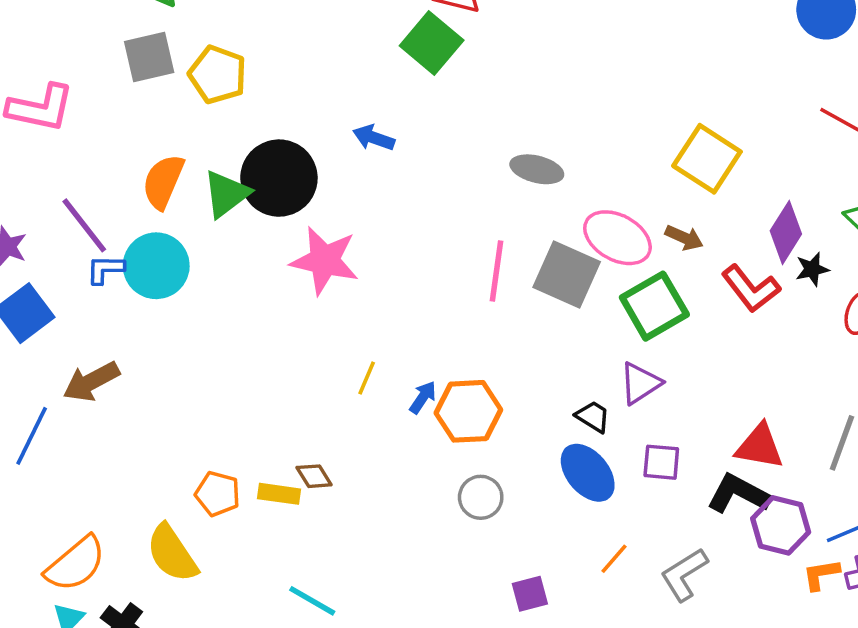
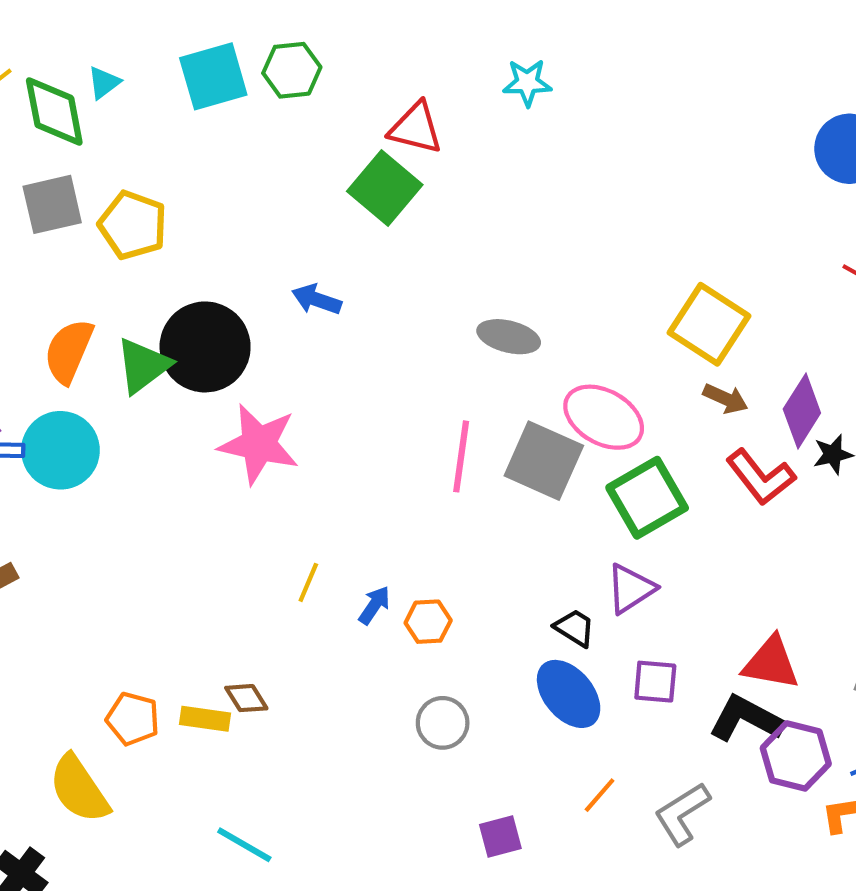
brown arrow: (684, 238) -> (726, 399), moved
orange hexagon: (468, 411) -> (428, 622), size x0.6

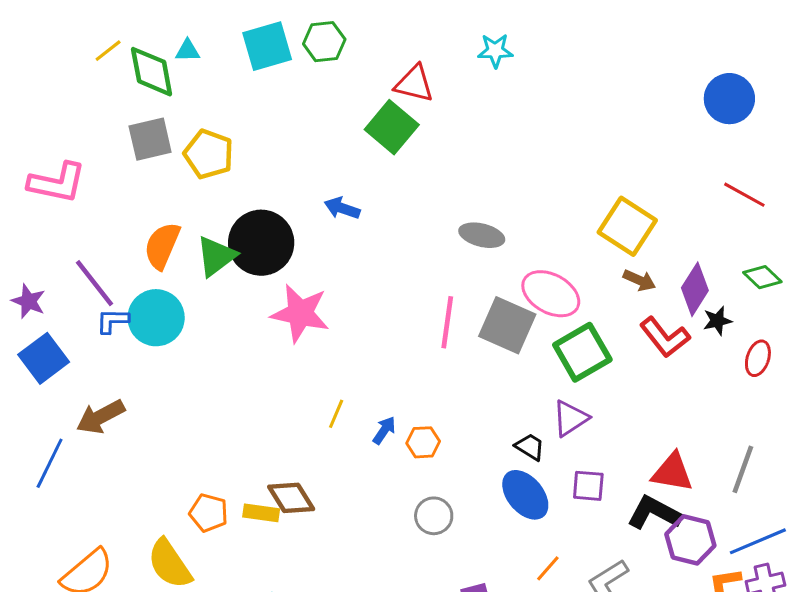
cyan triangle: (104, 83) -> (188, 51), turned 36
brown diamond: (246, 698) -> (291, 498), size x1.5

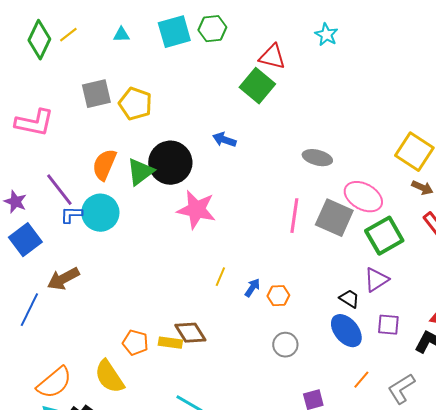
cyan star: (495, 51) -> (326, 35), turned 30
green diamond: (152, 72) -> (39, 40), moved, turned 36

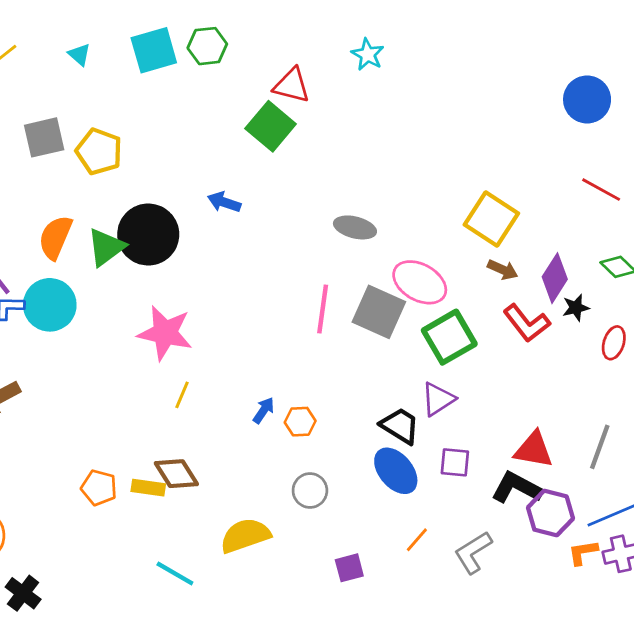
cyan triangle: (121, 35) -> (79, 54), turned 42
pink star: (196, 210) -> (165, 333), moved
yellow line: (220, 277) -> (182, 395), moved
black trapezoid: (349, 299) -> (400, 426), size x1.4
yellow semicircle: (109, 377) -> (245, 536), moved, turned 105

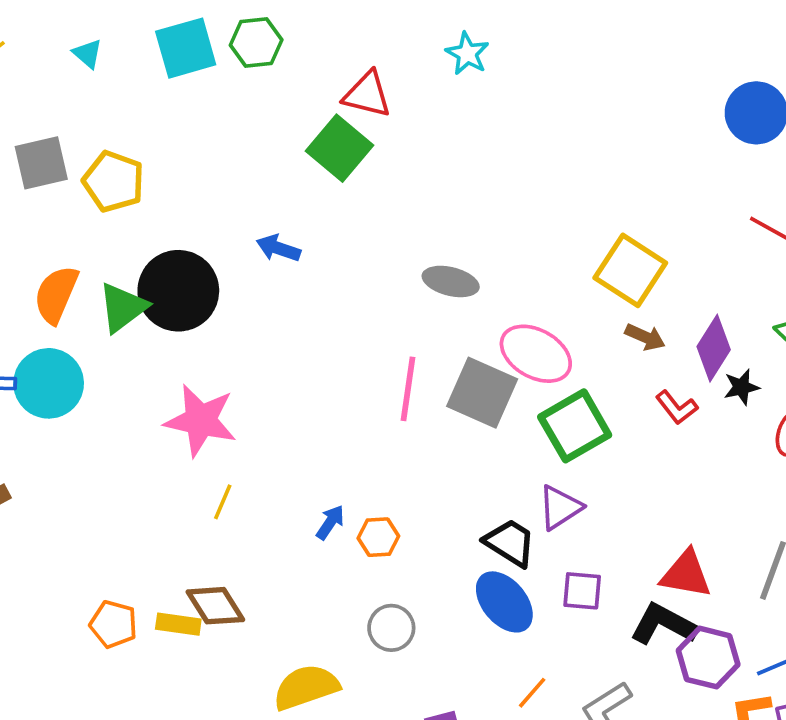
red L-shape: (527, 323) -> (677, 407), size x0.7

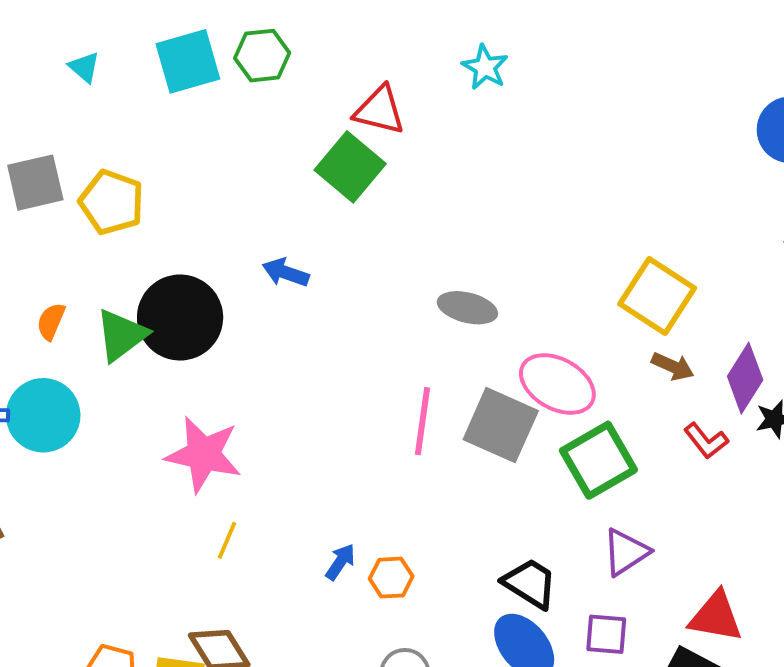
orange semicircle: (56, 294) -> (51, 321), size x0.6
purple triangle: (560, 507) -> (626, 552), moved

